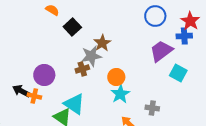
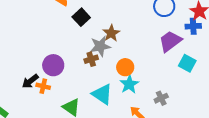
black arrow: (21, 91) -> (30, 81), turned -66
cyan triangle: (74, 104) -> (102, 94), moved
gray cross: (152, 108) -> (161, 98), turned -32

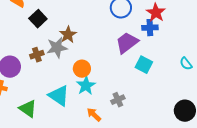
brown cross: (91, 59) -> (37, 55), moved

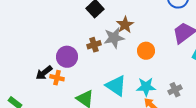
orange circle: (82, 69) -> (146, 51), moved
cyan star: (86, 86) -> (146, 87), moved, turned 30

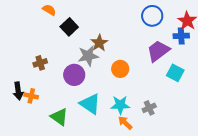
brown cross: (94, 45) -> (40, 63), moved
purple circle: (67, 57) -> (74, 75), moved
black arrow: (44, 73) -> (18, 91), turned -60

